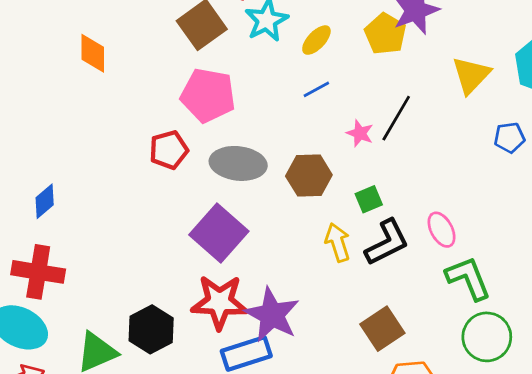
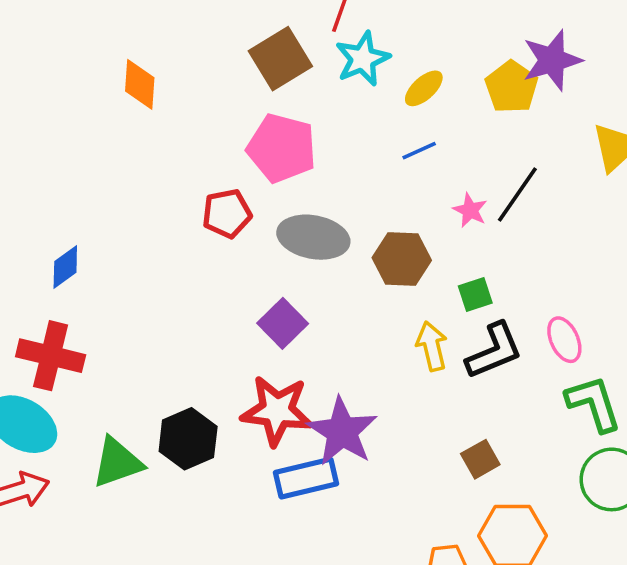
purple square: (219, 233) -> (283, 323), size x0.7
brown square: (382, 329) -> (480, 459), size x0.7

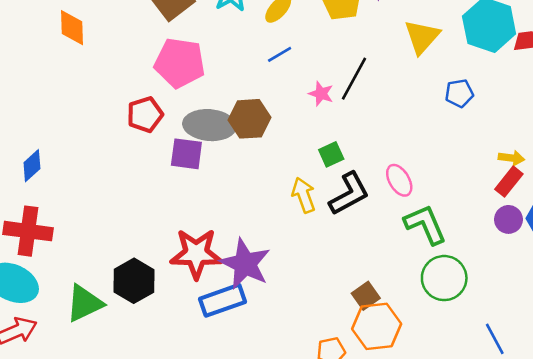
brown hexagon: (402, 259) -> (250, 119), moved
purple square: (283, 323) -> (186, 154), moved, turned -32
brown square: (480, 459) -> (366, 296), moved

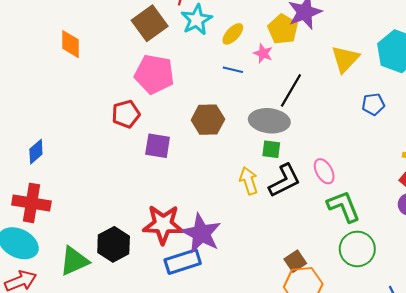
blue line: (280, 54) -> (233, 70), turned 42
pink star: (321, 94) -> (263, 53), moved
gray ellipse: (209, 125) -> (269, 121), moved
green square: (331, 154) -> (271, 149), turned 30

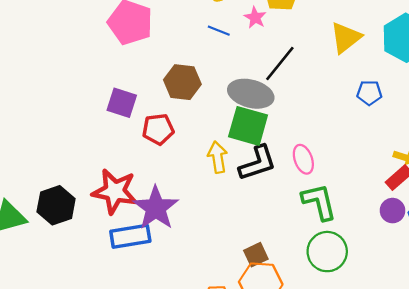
red pentagon: (126, 114) -> (158, 129), moved
green square: (271, 149) -> (248, 126), size x1.8

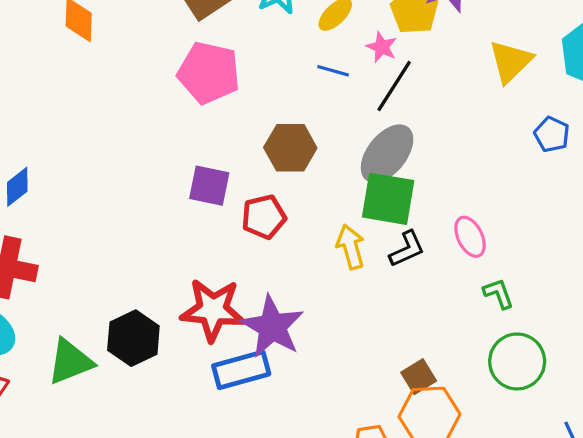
black line: (280, 63) -> (394, 86), moved
blue pentagon: (369, 93) -> (552, 134), turned 30
gray ellipse: (251, 94) -> (387, 154), turned -60
black L-shape: (258, 163) -> (407, 249), size x0.7
green L-shape: (319, 202) -> (498, 294), size x0.6

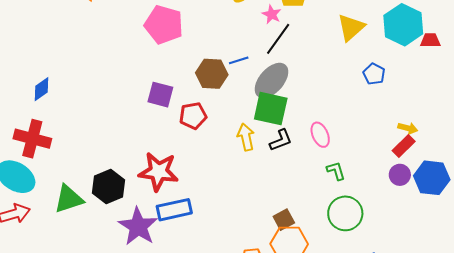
blue line: (333, 71) -> (239, 60), moved, turned -36
purple star: (272, 327) -> (138, 226), moved

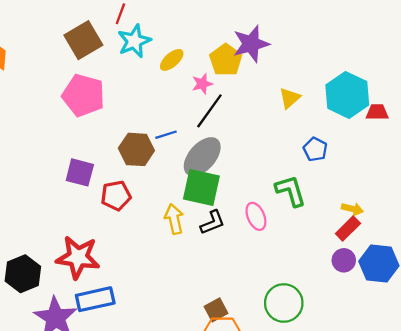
pink star: (272, 14) -> (202, 84), turned 30
yellow triangle: (351, 27) -> (290, 98), size x0.7
green L-shape: (336, 171) -> (291, 191), moved, size x1.5

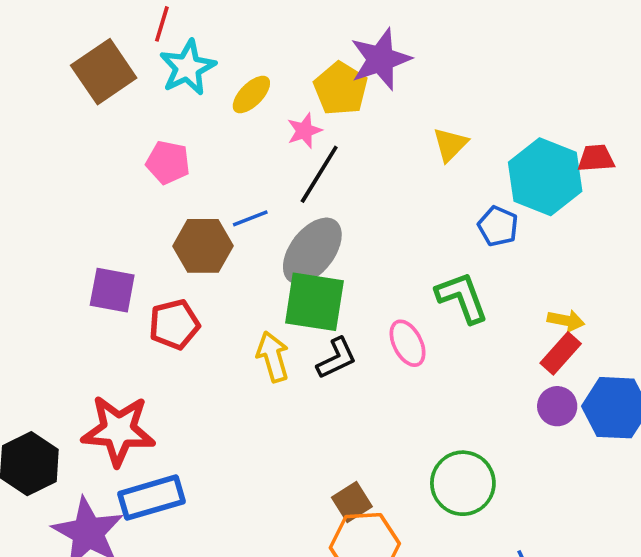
pink pentagon: (83, 95) -> (168, 162), moved, size x0.6
cyan hexagon: (347, 95) -> (545, 177), moved

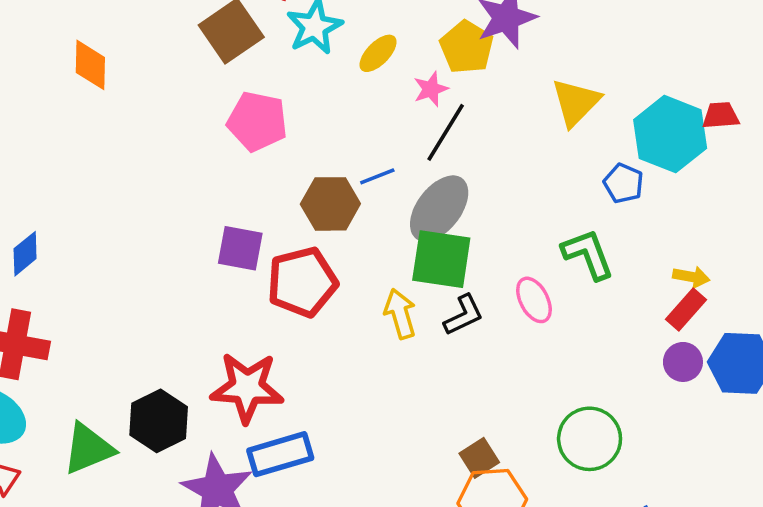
yellow triangle: (450, 144) -> (576, 102), size x1.4
pink pentagon: (168, 162) -> (257, 121), moved, size x1.4
red pentagon: (174, 324) -> (302, 282), size x1.4

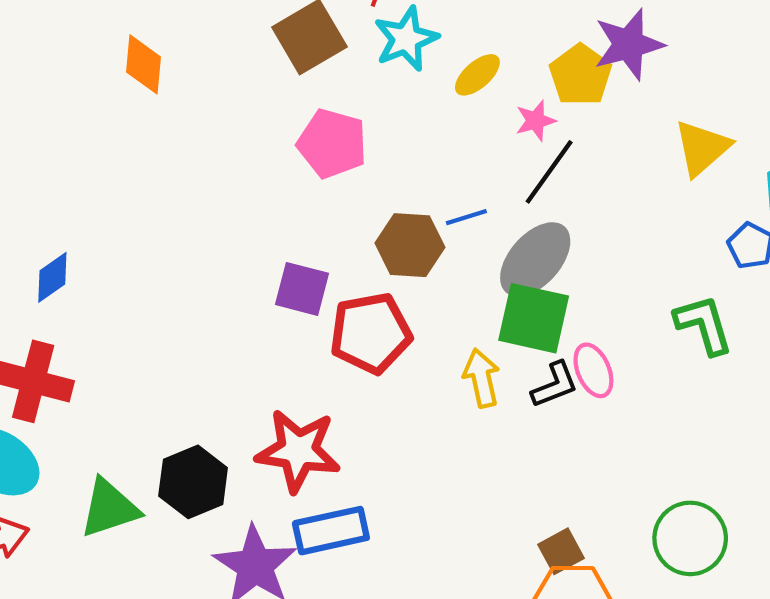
pink ellipse: (534, 300) -> (593, 370), moved

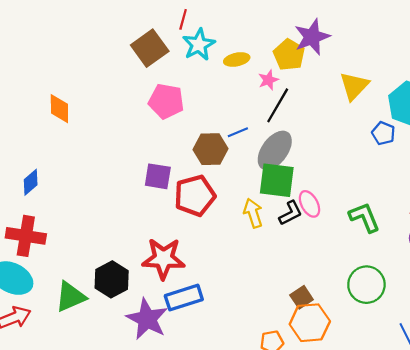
orange diamond: (144, 64) -> (59, 109), moved
yellow ellipse: (477, 75) -> (237, 59), turned 35
green L-shape: (704, 325) -> (364, 217), moved

